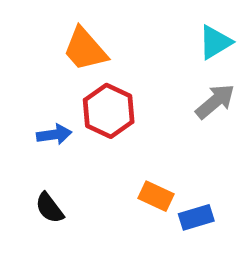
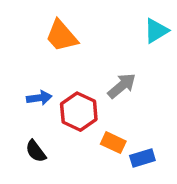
gray arrow: (215, 101) -> (122, 86), moved
red hexagon: (109, 111) -> (79, 112), moved

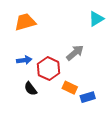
orange trapezoid: (62, 36) -> (25, 22), moved, turned 115
black semicircle: (36, 151) -> (31, 89), moved

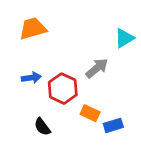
cyan triangle: (96, 19) -> (124, 38), moved
black semicircle: (31, 89) -> (42, 127), moved

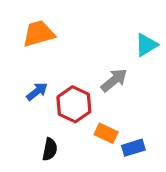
blue arrow: (31, 78) -> (37, 91), turned -30
black semicircle: (42, 127) -> (50, 149), turned -132

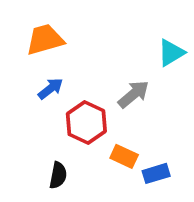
blue arrow: (37, 91) -> (51, 89), moved

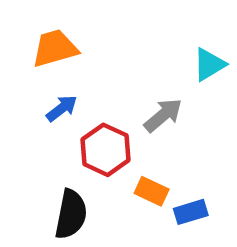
black semicircle: (58, 175) -> (71, 214), size x1.5

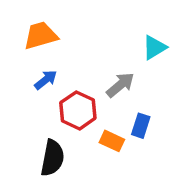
blue rectangle: (191, 212) -> (141, 126), moved, turned -55

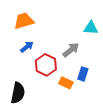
cyan triangle: (154, 47) -> (91, 28), turned 35
black semicircle: (52, 158) -> (18, 93), moved

